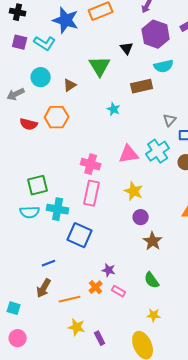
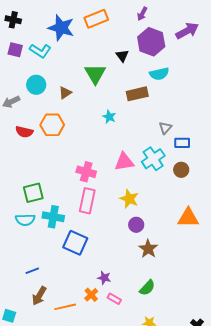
blue line: (49, 263) -> (32, 271), moved
green semicircle: (152, 280) -> (147, 288), turned -102

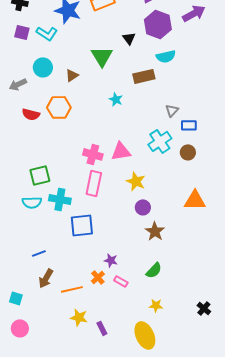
pink triangle: (124, 162) -> (121, 151), moved
blue square: (75, 243) -> (82, 225), turned -30

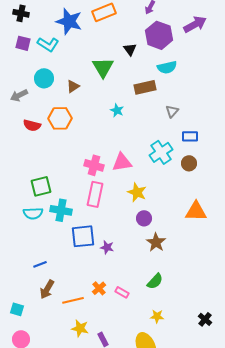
gray triangle: (172, 110) -> (172, 111), moved
purple star: (111, 260) -> (107, 247), moved

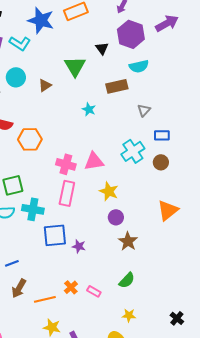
orange hexagon: (60, 118) -> (30, 139), moved
orange triangle: (196, 211) -> (168, 210), turned -40

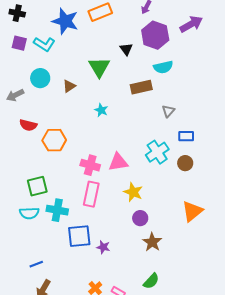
cyan star: (89, 109) -> (101, 110), moved

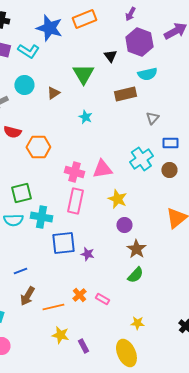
green semicircle: (151, 281) -> (135, 275), moved

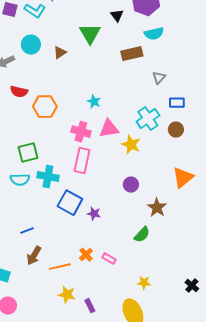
cyan star: (85, 117) -> (94, 102), moved
yellow star: (117, 199) -> (131, 145), moved
blue square: (63, 243) -> (70, 203), turned 35
brown star: (136, 249) -> (157, 208), moved

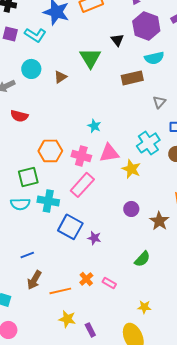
orange hexagon: (45, 107) -> (50, 151), moved
pink rectangle: (82, 161) -> (82, 185), turned 30
brown star: (157, 208) -> (159, 221), moved

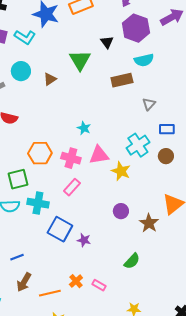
pink rectangle: (82, 185) -> (72, 187), size x0.7

